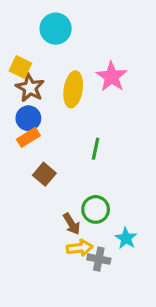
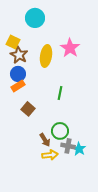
gray cross: (99, 259) -> (68, 146), moved

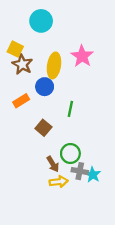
blue circle: (18, 74) -> (45, 87), moved
brown square: (28, 109) -> (43, 128), moved

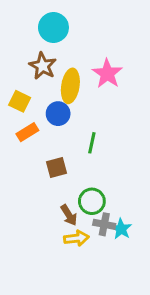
yellow square: (15, 49) -> (20, 101), moved
brown star: (22, 64) -> (43, 66), moved
brown square: (43, 128) -> (57, 167), turned 35

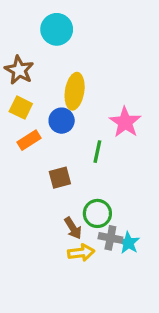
brown star: (43, 66) -> (19, 70), moved
pink star: (107, 74) -> (125, 122), moved

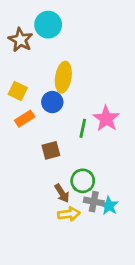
brown star: (19, 70) -> (20, 40), moved
pink star: (125, 122) -> (106, 119), moved

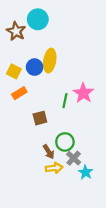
blue circle: (52, 102) -> (35, 67), moved
gray cross: (94, 202) -> (74, 158), turned 32
cyan star: (109, 206) -> (86, 172), moved

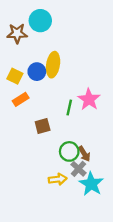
brown star: (16, 31) -> (17, 33), turned -30
brown arrow: (49, 152) -> (84, 154), moved
cyan star: (86, 172) -> (91, 184), size x1.5

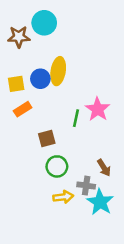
yellow square: (15, 76) -> (16, 84), turned -35
green circle: (69, 151) -> (57, 166), moved
brown arrow: (84, 154) -> (104, 168), moved
gray cross: (78, 169) -> (86, 186), turned -35

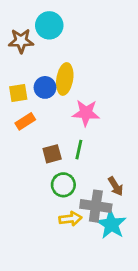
pink star: (98, 109) -> (86, 113), moved, turned -30
green line: (76, 118) -> (79, 150), moved
gray cross: (86, 186) -> (96, 206), size x1.5

